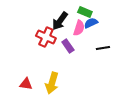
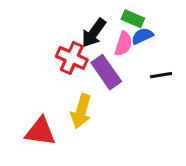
purple rectangle: (68, 46) -> (106, 72), size x1.5
yellow arrow: (52, 83) -> (81, 111), moved
red triangle: (26, 84) -> (40, 132), size x1.5

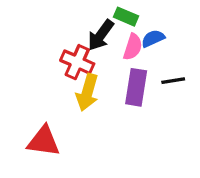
green rectangle: (133, 19) -> (126, 17), moved
purple rectangle: (106, 72) -> (136, 87), moved, turned 44
yellow arrow: (81, 111) -> (87, 92), moved

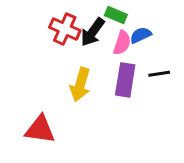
red cross: (77, 62) -> (65, 29), moved

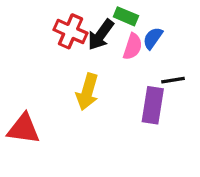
blue semicircle: (141, 35) -> (153, 38), turned -30
purple rectangle: (125, 80) -> (153, 105), moved
red triangle: (40, 129) -> (24, 129), moved

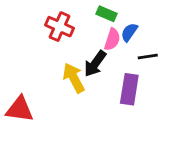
black arrow: (101, 35) -> (95, 64), moved
black line: (173, 80) -> (148, 56), moved
yellow arrow: (87, 92) -> (74, 78), turned 136

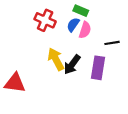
blue semicircle: (129, 32) -> (73, 25), moved
black arrow: (95, 64) -> (72, 65), moved

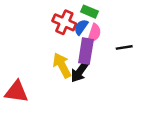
red cross: (45, 20) -> (64, 22), moved
purple rectangle: (98, 68) -> (86, 51), moved

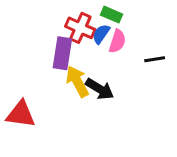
purple rectangle: (86, 51) -> (62, 53), moved
black arrow: (80, 71) -> (100, 89), turned -95

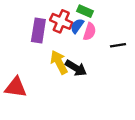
purple rectangle: (62, 53) -> (38, 30), moved

